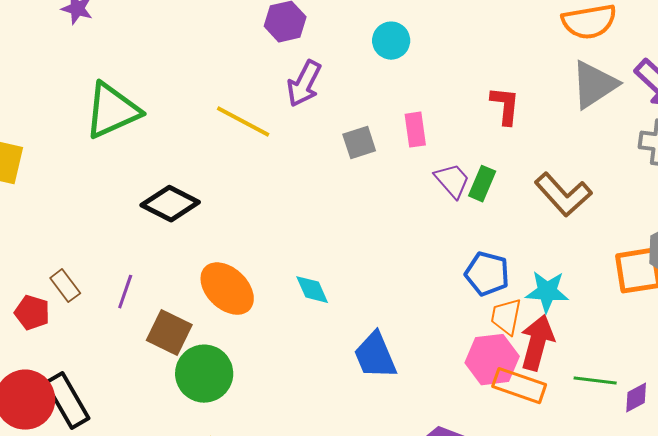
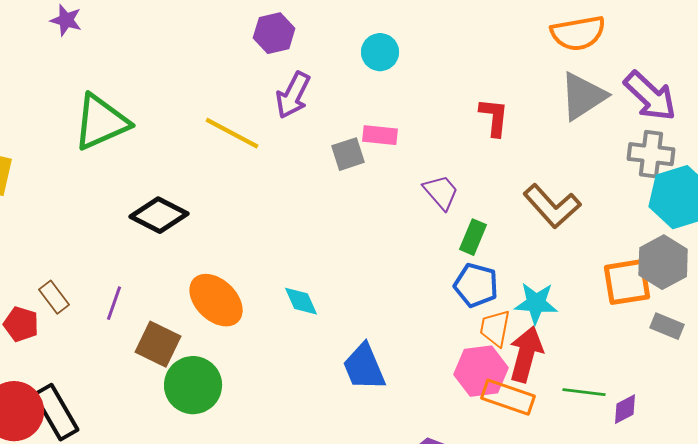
pink rectangle: (415, 130) -> (380, 135), moved, turned -76
green rectangle: (482, 184) -> (473, 237), moved

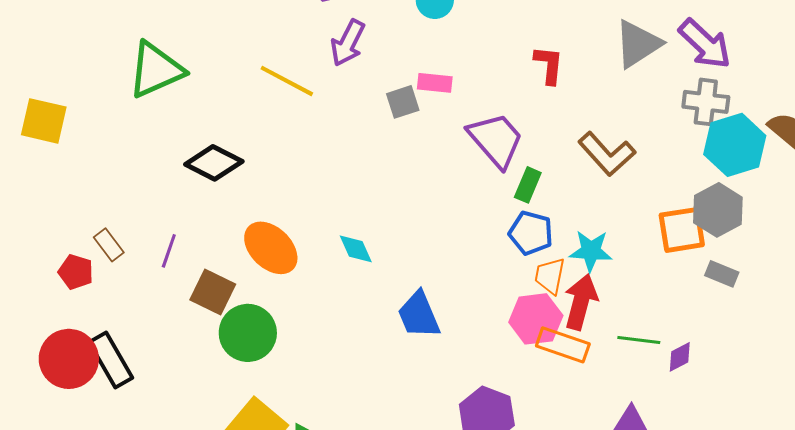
purple trapezoid: (441, 192) -> (496, 140), size x1.6

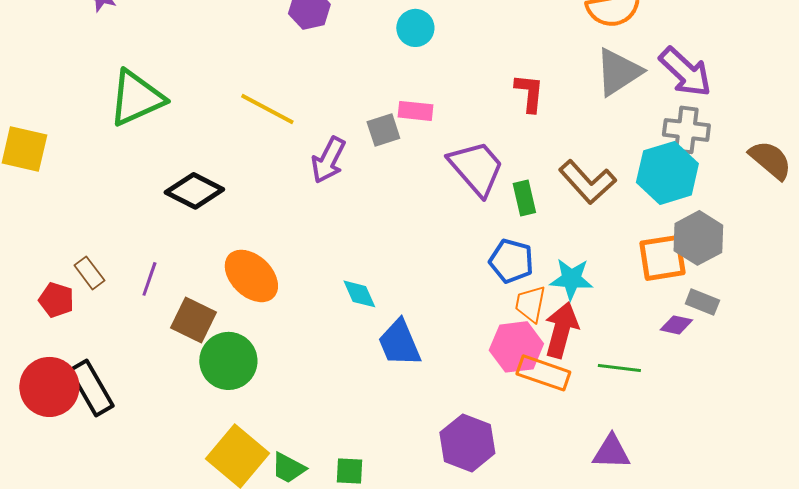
purple arrow: (348, 43) -> (328, 160), moved
cyan hexagon: (735, 145) -> (667, 173), moved
green rectangle: (528, 185) -> (524, 198), moved, turned -36
cyan diamond: (356, 249) -> (359, 294), moved
purple diamond: (680, 357) -> (676, 325), moved, turned 40

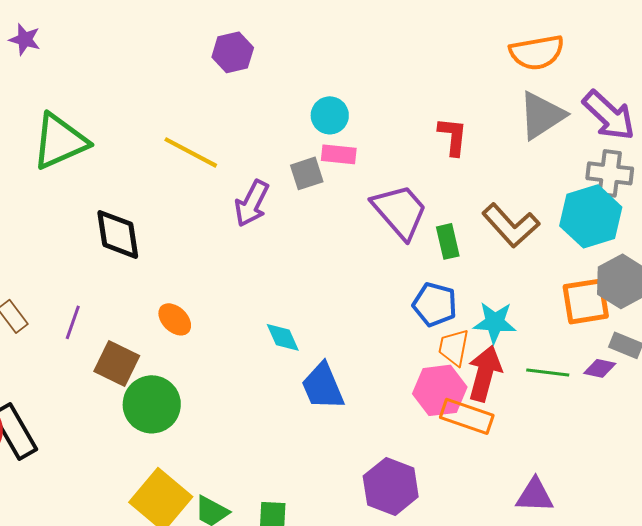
cyan circle: (415, 28) -> (330, 115), moved
black diamond: (194, 191) -> (118, 234), turned 54
orange ellipse: (251, 276) -> (175, 319), size x0.6
green line: (619, 368) -> (548, 372), moved

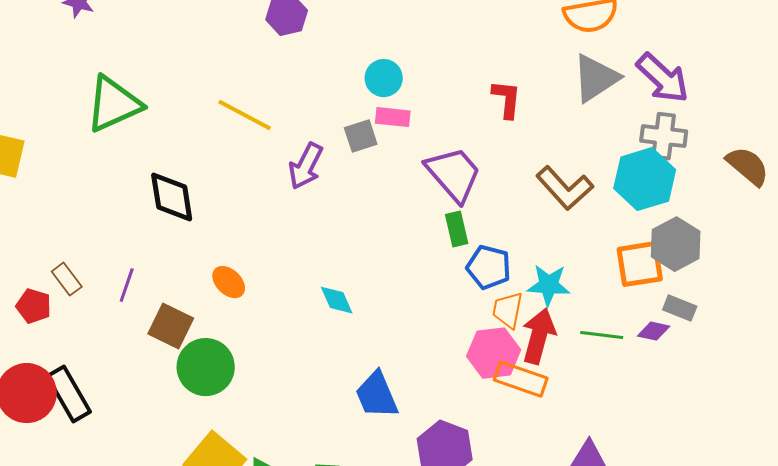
green rectangle: (448, 241) -> (457, 229), moved
blue trapezoid: (323, 386) -> (377, 395), moved

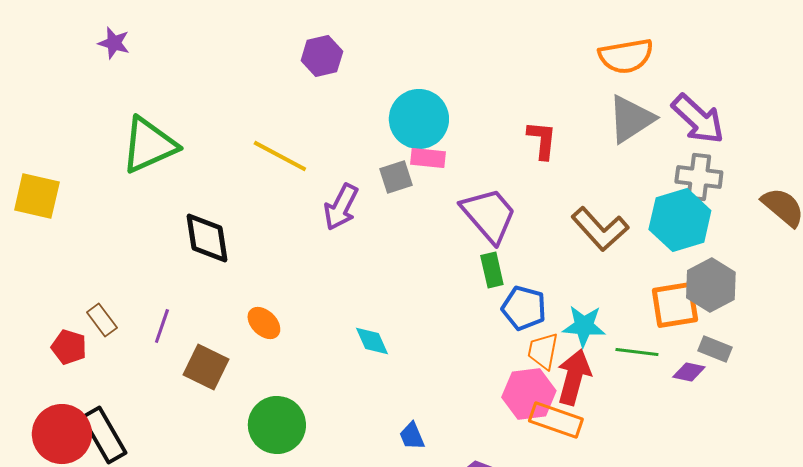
cyan circle: (384, 78) -> (419, 119), size x1.6
green line: (602, 335) -> (637, 352), moved
green circle: (206, 367) -> (277, 425), moved
blue trapezoid: (377, 395) -> (412, 436), size x0.6

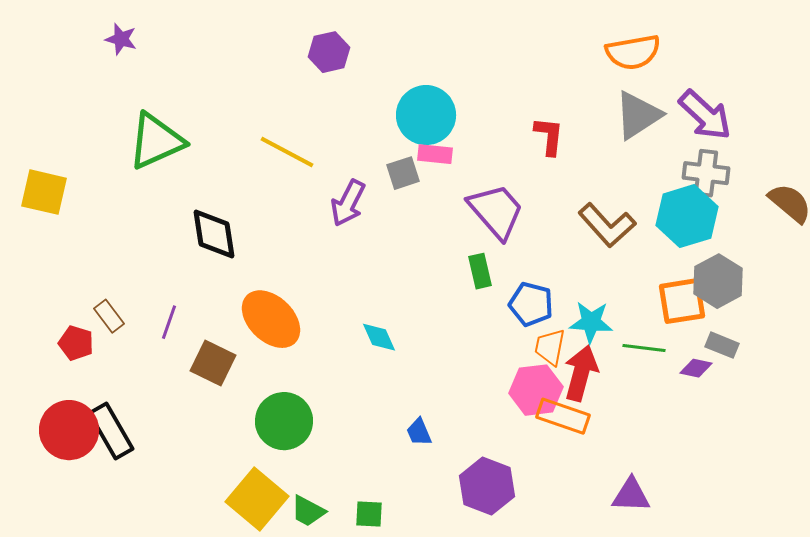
green rectangle: (492, 270) -> (480, 271), moved
orange ellipse: (264, 323) -> (271, 319), size x1.8

